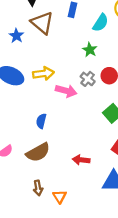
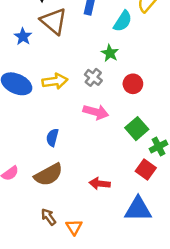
gray cross: (88, 79) -> (93, 77), moved
pink arrow: (66, 91) -> (96, 112), moved
brown arrow: (38, 188) -> (49, 217), turned 152

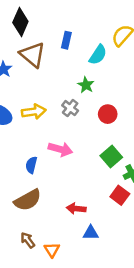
pink arrow: (96, 112) -> (60, 149), moved
blue triangle: (138, 209) -> (91, 233), moved, size x0.6

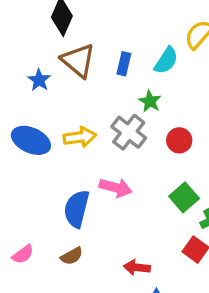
blue rectangle: (66, 40) -> (124, 64), moved
gray cross: (70, 108) -> (129, 132), size x1.5
blue semicircle: (31, 165) -> (77, 209), size x1.6
brown semicircle: (28, 200) -> (72, 256), size x0.6

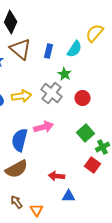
pink arrow: (116, 188) -> (44, 127), turned -30
brown semicircle: (72, 256) -> (17, 169), size x1.6

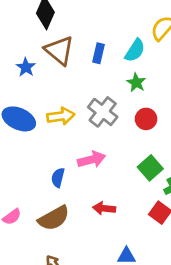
green star: (65, 74) -> (136, 83), moved
blue semicircle: (20, 140) -> (58, 178), size x0.6
red arrow: (57, 176) -> (104, 208), moved

